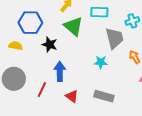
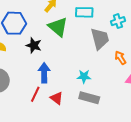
cyan star: (101, 62) -> (84, 76), moved
red line: (42, 90) -> (35, 94), moved

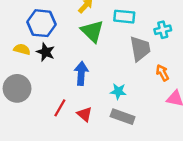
black star: (34, 45) -> (46, 52), moved
blue arrow: (44, 73) -> (81, 73), moved

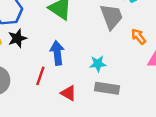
black star: (46, 52) -> (17, 38), turned -30
red line: (60, 108) -> (40, 76), moved

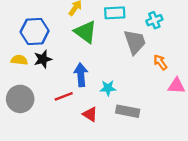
cyan star: (98, 64) -> (108, 88), moved
red line: (40, 76) -> (64, 96), turned 48

